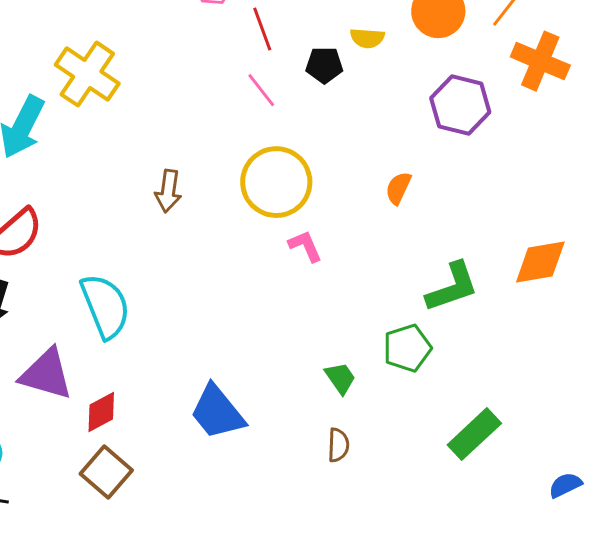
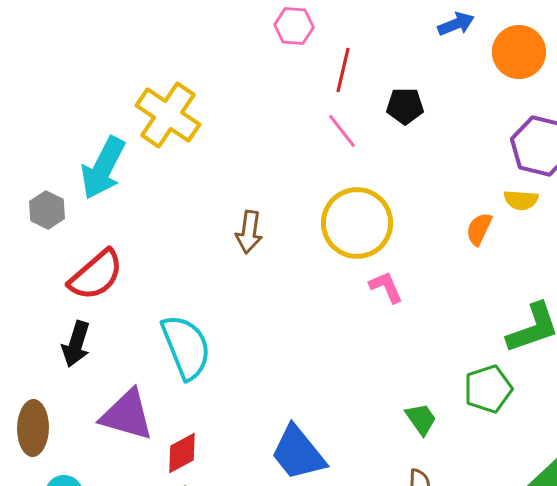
red line: (262, 29) -> (343, 70), turned 33
yellow semicircle: (367, 38) -> (521, 200), moved

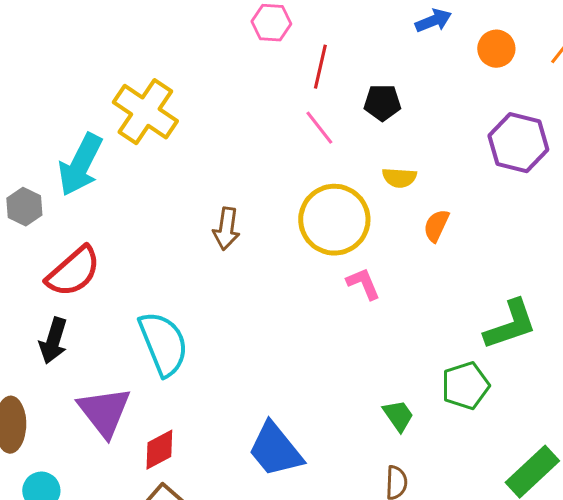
orange circle: (519, 52) -> (496, 49), size x0.7
yellow semicircle: (521, 200) -> (399, 178), moved
orange semicircle: (479, 229) -> (436, 226), moved
purple triangle: (127, 415) -> (104, 412), turned 36

